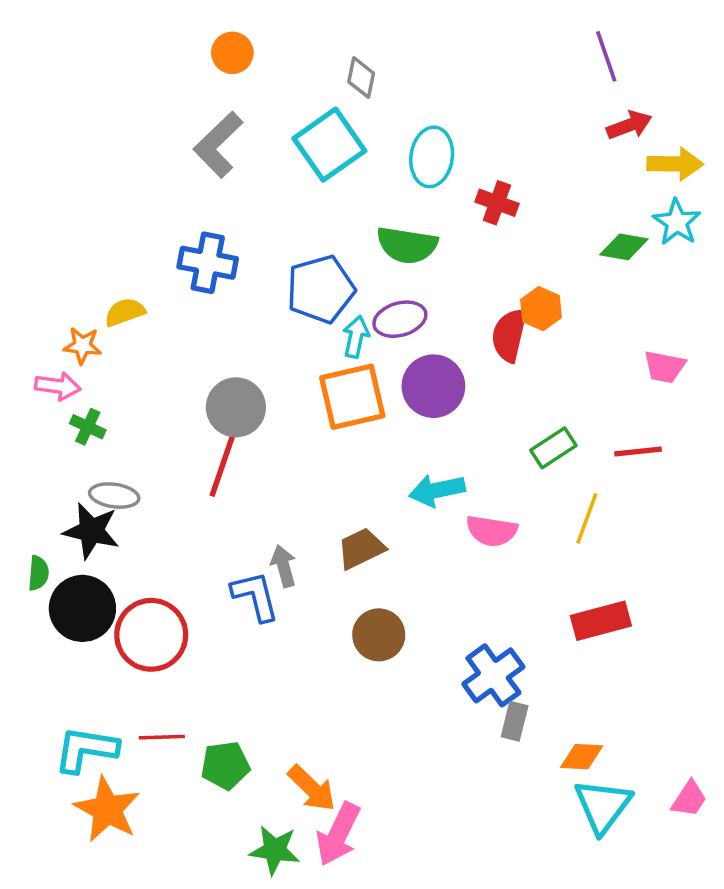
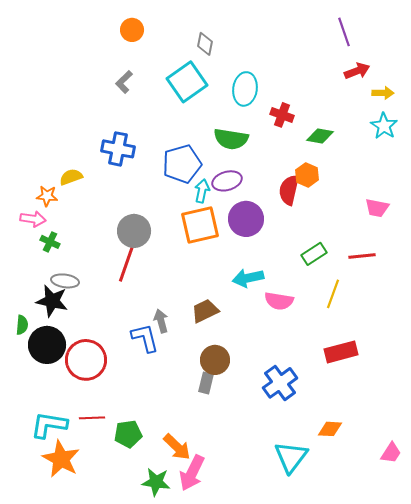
gray L-shape: (218, 145) -> (124, 82), size x0.6
yellow arrow: (675, 164) -> (383, 93), size x0.7
green diamond: (624, 247) -> (320, 136), moved
gray rectangle: (515, 721) -> (206, 383), moved
cyan triangle: (603, 806) -> (291, 457), moved

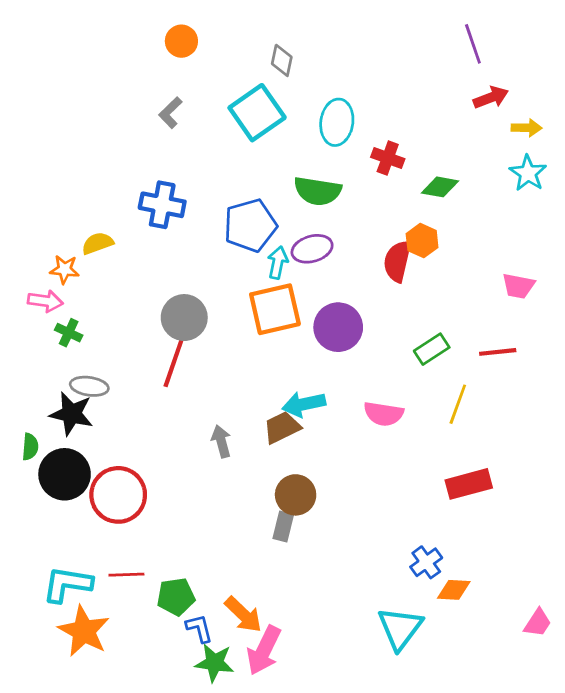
purple circle: (246, 219) -> (338, 327), moved
cyan arrow: (248, 278) -> (304, 404), moved
blue L-shape: (145, 338) -> (199, 628), moved, size x0.7
blue cross: (280, 383) -> (426, 562), moved, size x0.7

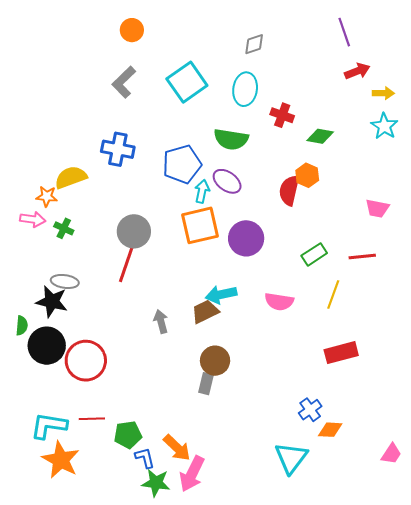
gray diamond: (282, 60) -> (254, 44), moved, turned 60
gray L-shape: (170, 113) -> (124, 82), size x1.4
yellow semicircle: (98, 243) -> (71, 177), size x1.4
purple ellipse: (312, 249) -> (227, 181), turned 52
green cross: (69, 333) -> (64, 228), moved

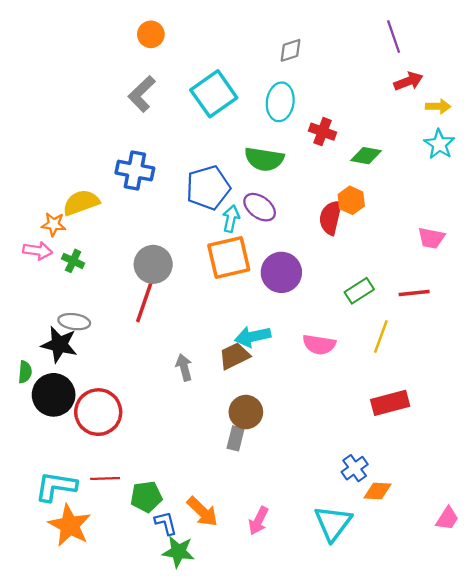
pink arrow: (192, 474) -> (258, 521), moved, size x0.7

